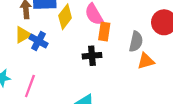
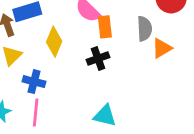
yellow diamond: (65, 17) -> (54, 42), moved
blue cross: (38, 41) -> (34, 82), moved

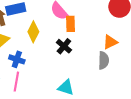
gray semicircle: (144, 29) -> (104, 60), moved
black cross: (98, 59) -> (64, 46), turned -35

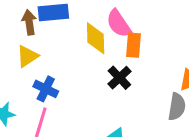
yellow diamond: (33, 32) -> (96, 38), moved, turned -35

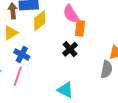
yellow diamond: (96, 38) -> (40, 21), moved, turned 50

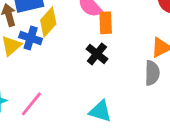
blue cross: (22, 55) -> (31, 38), moved
pink line: (18, 76) -> (31, 104), turned 30

